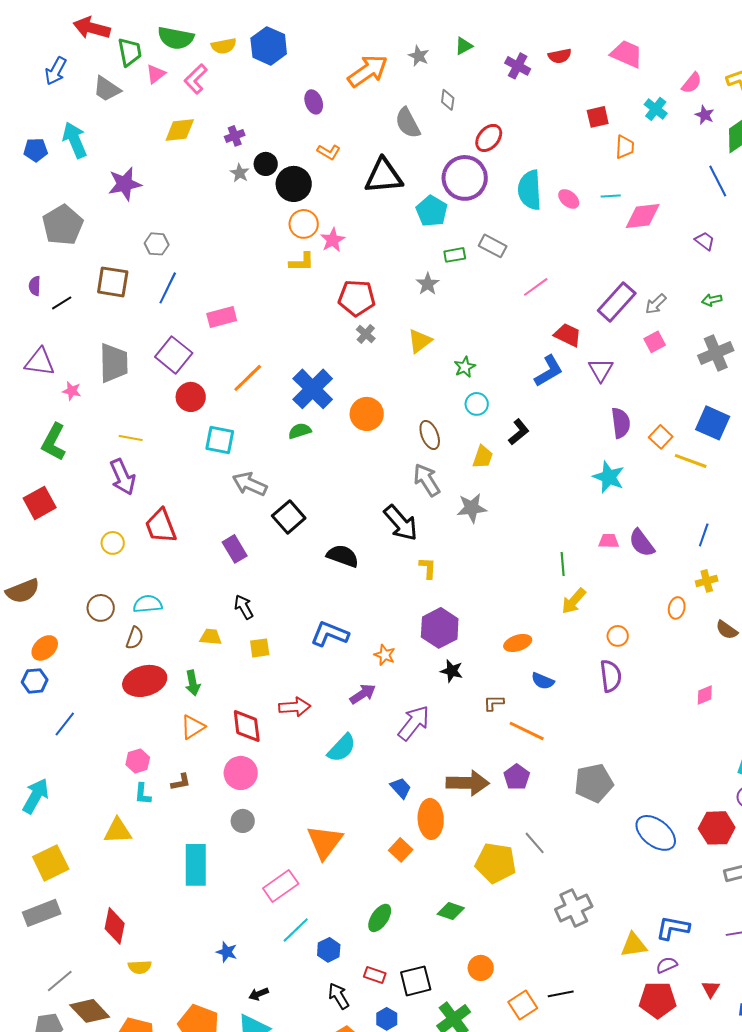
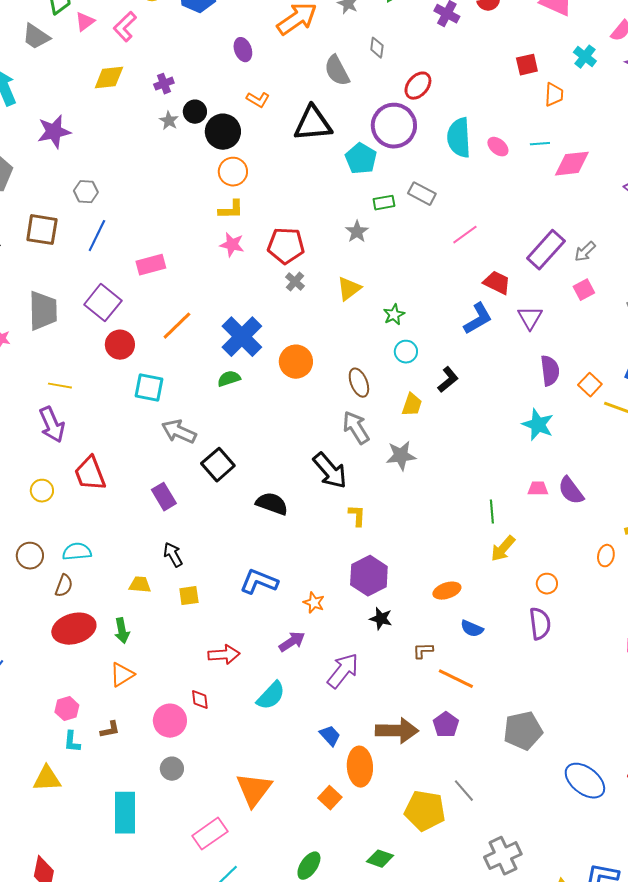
pink star: (333, 240) -> (232, 245), moved, turned -30
red diamond: (247, 726) -> (200, 700), moved, size x0.6

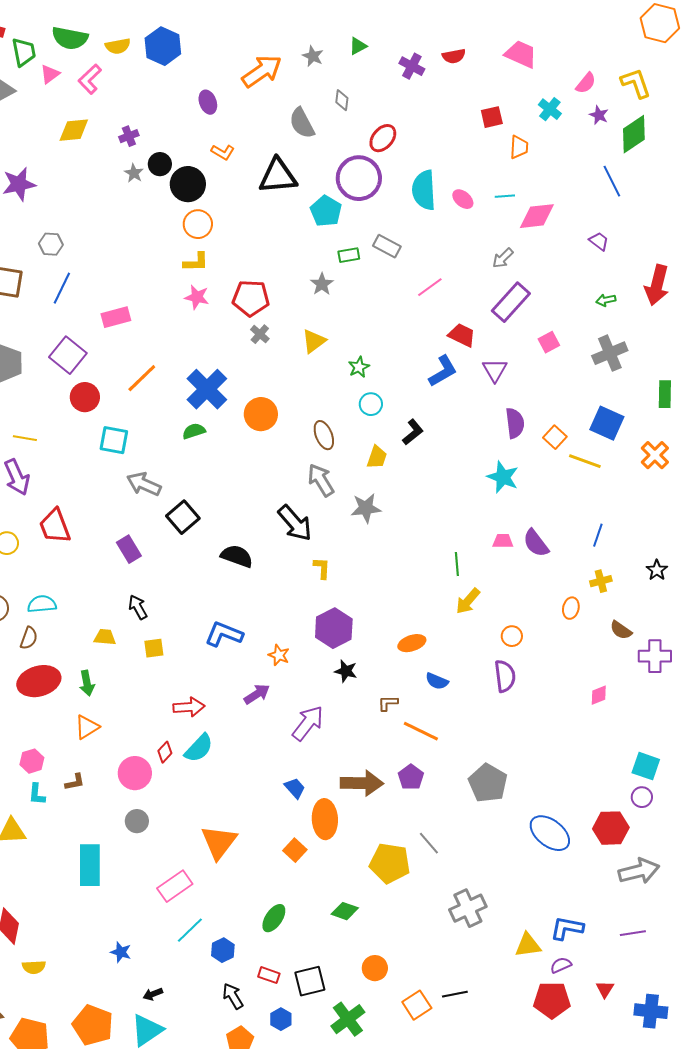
gray arrow: (585, 252) -> (503, 258), moved
cyan semicircle: (271, 696) -> (199, 748), moved
red diamond: (200, 700) -> (165, 752), turned 50
gray pentagon: (523, 731) -> (488, 783), turned -30

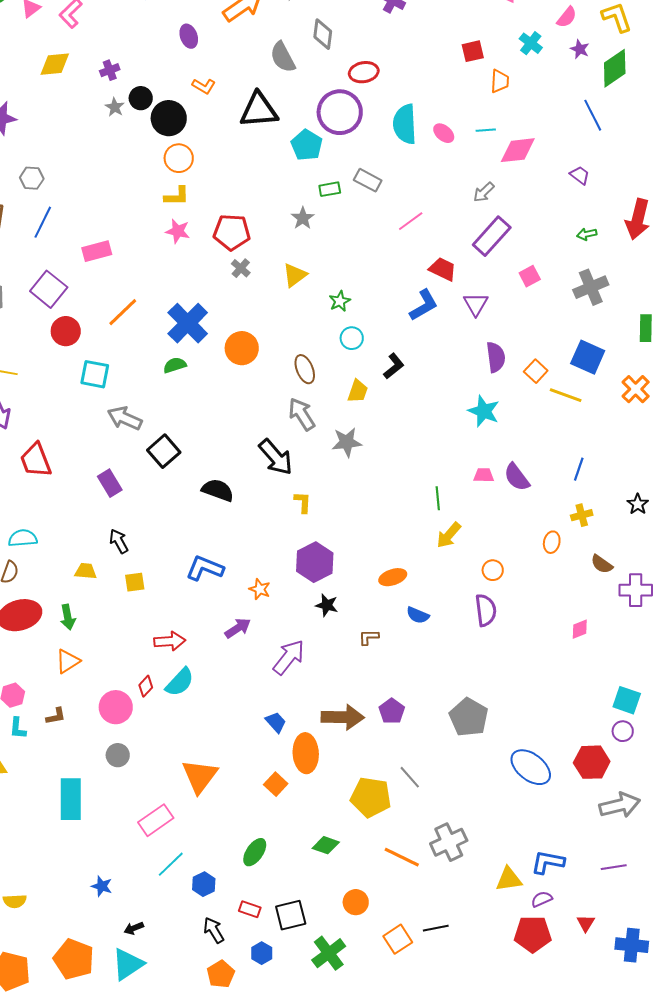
gray diamond: (342, 100) -> (323, 34), size x1.4
red ellipse: (383, 138) -> (364, 72), turned 40
orange line: (421, 731) -> (402, 857), moved

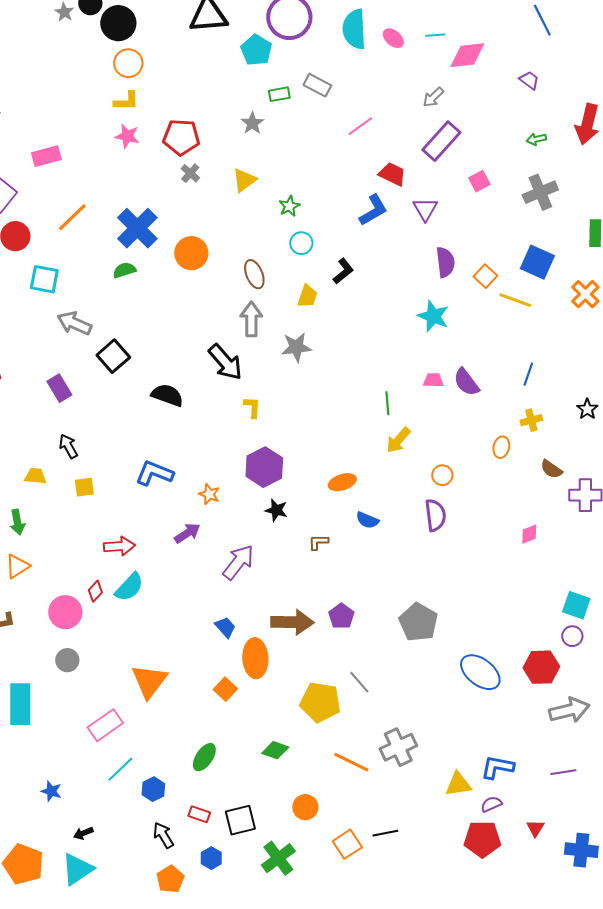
gray arrow: (302, 414) -> (251, 319), turned 32

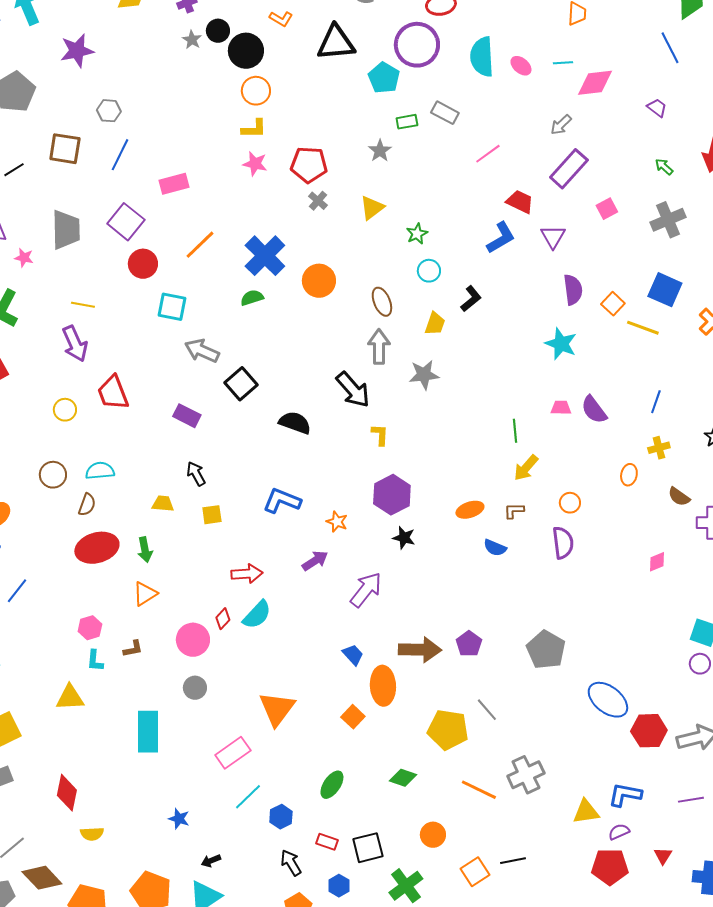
green arrow: (536, 139) -> (664, 167), turned 54
purple rectangle: (59, 388) -> (187, 416), turned -32
brown L-shape: (318, 542) -> (514, 511), moved
red hexagon: (541, 667) -> (649, 731), moved

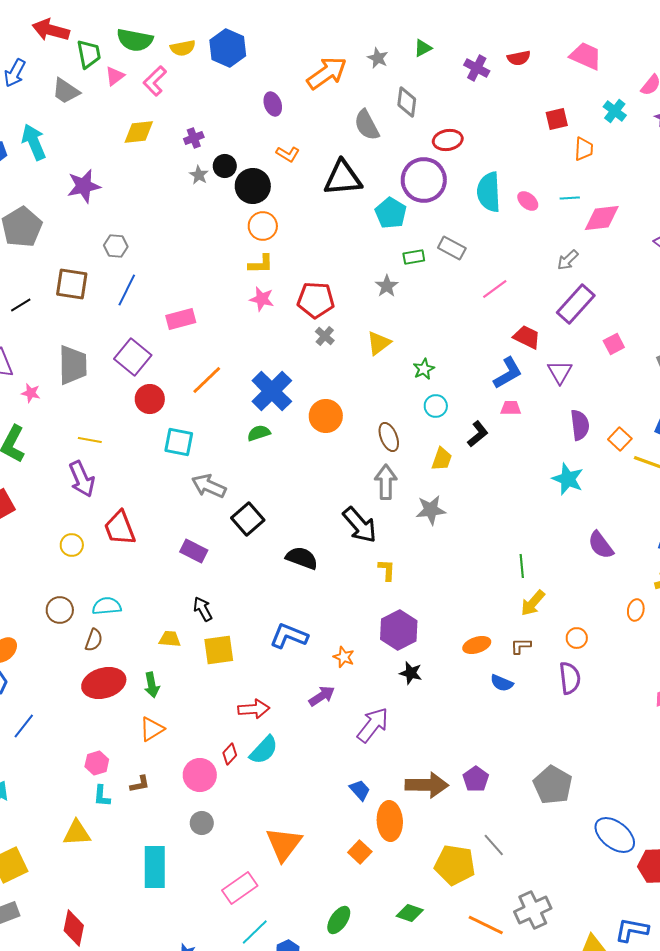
pink trapezoid: (561, 408) -> (511, 408), moved
yellow square: (212, 515) -> (219, 650), size x1.5

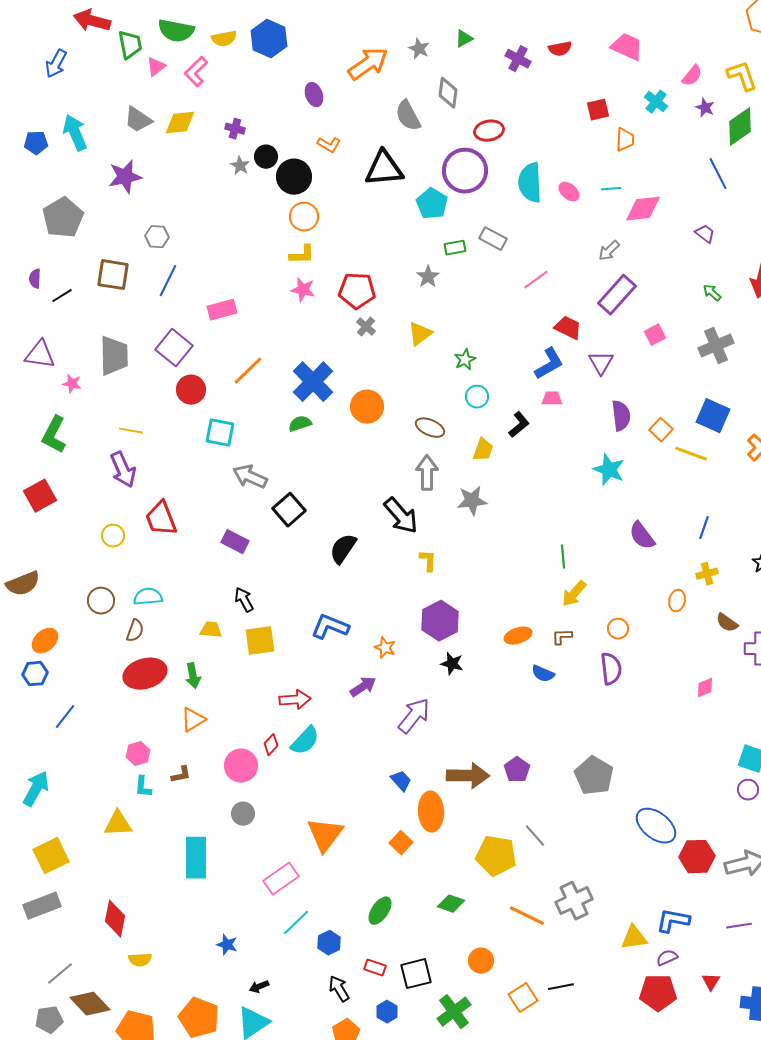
gray trapezoid: (66, 91) -> (138, 120), moved
purple cross: (194, 138) -> (235, 129), turned 36
brown ellipse: (389, 437) -> (430, 428), turned -44
black semicircle: (302, 558) -> (343, 549), turned -76

